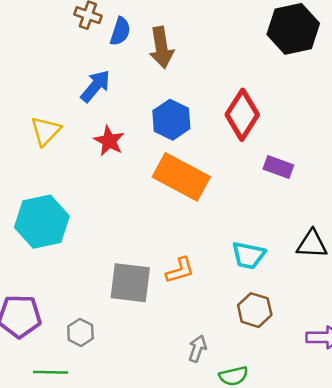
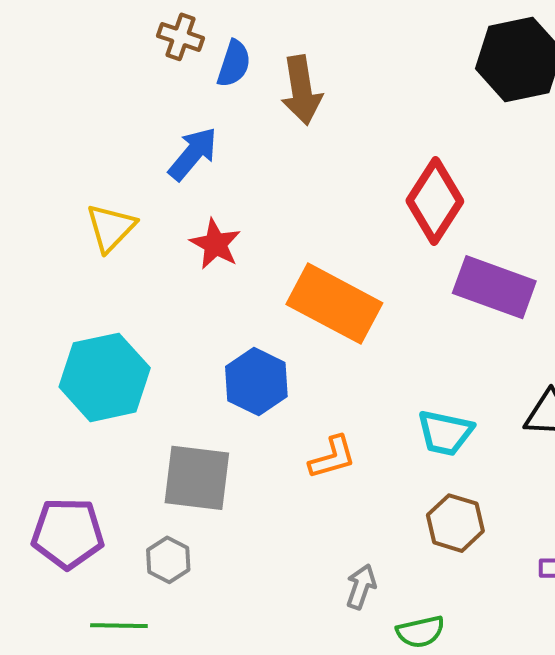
blue hexagon: (171, 120) -> (256, 382), moved
purple rectangle: (278, 167) -> (494, 287), size x1.6
gray square: (130, 283) -> (197, 478), moved

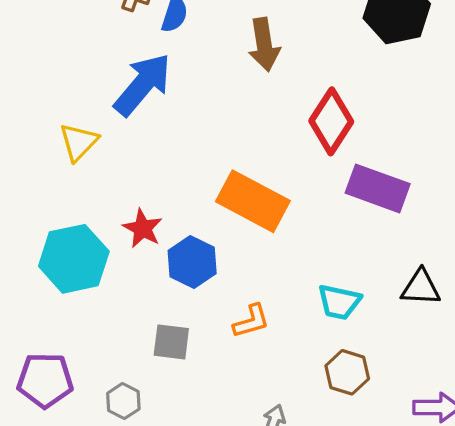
brown arrow: (302, 90) -> (264, 45), moved
blue arrow: (193, 154) -> (143, 85), size x1.5
red star: (215, 244) -> (143, 228), moved
gray square: (197, 478) -> (171, 342), moved, size x0.7

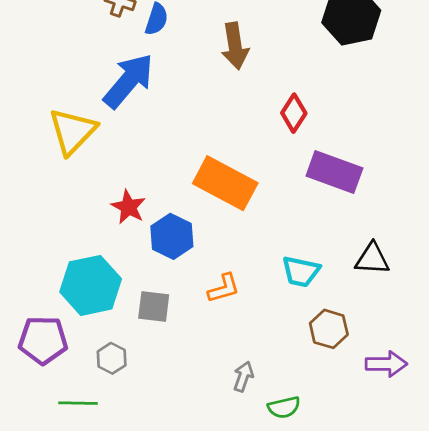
red diamond: (331, 121) -> (294, 113), size x0.7
yellow triangle: (79, 142) -> (72, 131), size x1.4
cyan hexagon: (74, 259) -> (91, 285), moved
brown hexagon: (347, 372) -> (329, 329), moved

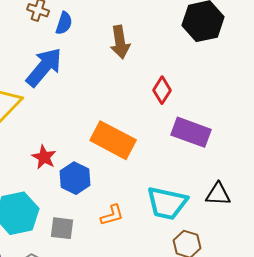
cyan trapezoid: (301, 271) -> (167, 203), size x1.5

